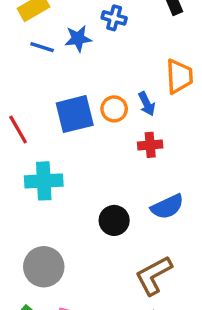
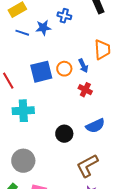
red cross: (150, 145) -> (85, 90), turned 32

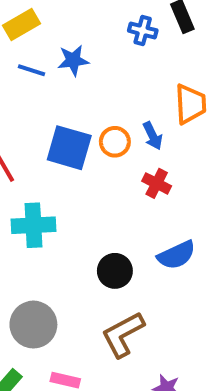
blue cross: (64, 16) -> (143, 31), moved
blue square: (41, 72) -> (69, 148), turned 30
brown L-shape: (87, 166) -> (123, 334), moved

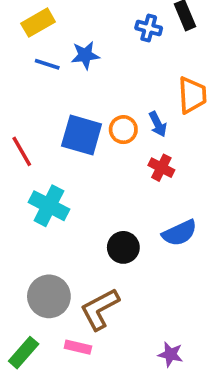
cyan cross: (33, 225) -> (49, 206), turned 30
brown L-shape: (123, 334) -> (100, 309), moved

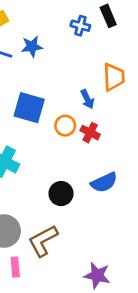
orange circle: (123, 130) -> (65, 126), moved
pink rectangle: (78, 347) -> (15, 267), moved, turned 72
purple star: (170, 354) -> (97, 275), size x1.4

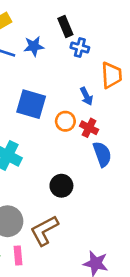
black rectangle: (108, 16) -> (65, 26), moved
blue cross: (80, 26) -> (80, 48), moved
blue semicircle: (104, 182) -> (102, 154), moved, turned -85

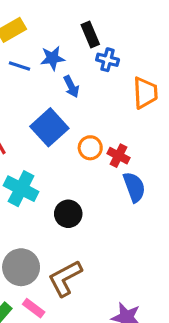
blue arrow: (86, 96) -> (71, 86), moved
blue square: (31, 104) -> (49, 127), turned 32
black circle: (61, 186) -> (68, 214), moved
pink rectangle: (18, 255) -> (34, 308), turned -48

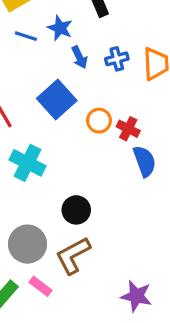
blue star: (52, 58) -> (60, 28), turned 30
blue cross: (108, 60) -> (117, 59), moved, turned -30
black circle: (68, 214) -> (76, 210), moved

